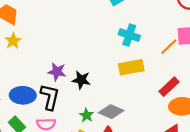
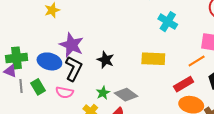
cyan cross: (129, 35) -> (168, 22), moved
orange line: (169, 47) -> (197, 61), moved
purple star: (57, 72) -> (72, 45), moved, size x1.4

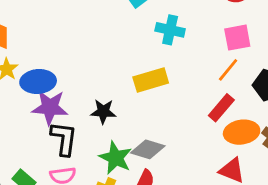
yellow rectangle: (153, 59) -> (151, 80), moved
blue ellipse: (49, 61) -> (38, 81), moved
green star: (103, 93) -> (115, 158), size x1.6

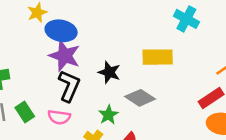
gray diamond: (148, 149) -> (140, 98), moved
green star: (115, 158) -> (108, 115), size x0.7

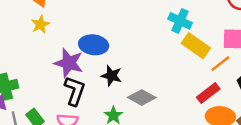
blue ellipse: (61, 31) -> (94, 45), moved
yellow rectangle: (158, 57) -> (196, 46), moved, turned 40

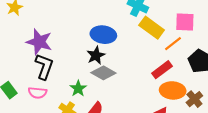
blue ellipse: (94, 45) -> (103, 35), moved
black star: (111, 76) -> (96, 55), moved, turned 30

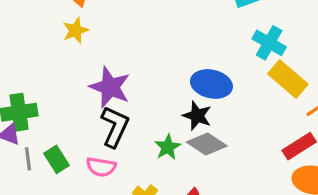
black star: (96, 55) -> (197, 116), turned -30
green star: (78, 89) -> (168, 147), moved

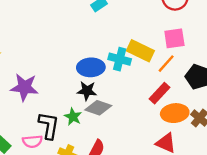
cyan cross: (269, 43) -> (120, 59), moved
black L-shape: (115, 127) -> (49, 126), moved

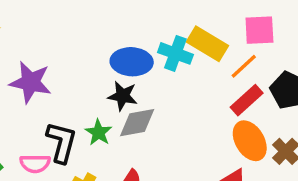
red rectangle: (160, 93) -> (247, 100), moved
gray diamond: (98, 108) -> (137, 123), turned -35
orange ellipse: (175, 113) -> (250, 141), turned 60

